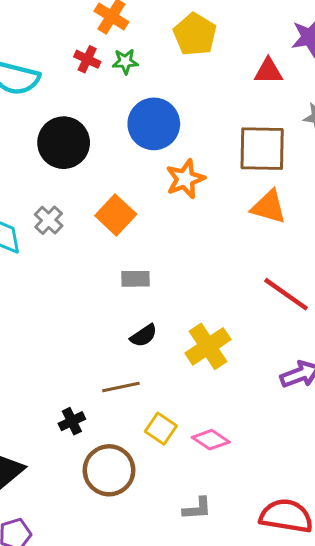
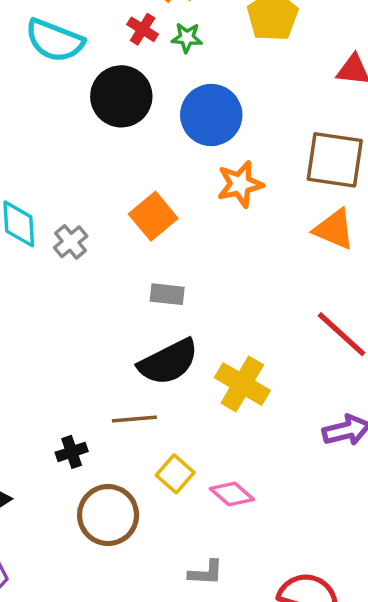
black circle: (64, 143) -> (121, 96), moved
gray cross: (49, 220) -> (71, 242), moved
black semicircle: (144, 336) -> (168, 362), size x1.8
yellow cross: (208, 346) -> (242, 384), turned -33

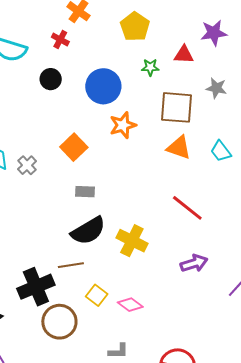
green star: (187, 38) -> (150, 67), moved
black circle: (121, 96) -> (51, 79), size x0.6
black cross: (72, 452) -> (36, 287), size x2.0

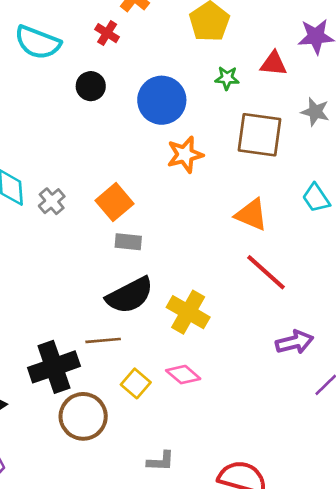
orange square: (74, 147) -> (115, 202), moved
orange triangle: (179, 148) -> (251, 215), moved
purple arrow: (194, 263) -> (295, 342), moved
pink diamond: (130, 305) -> (183, 375), moved

